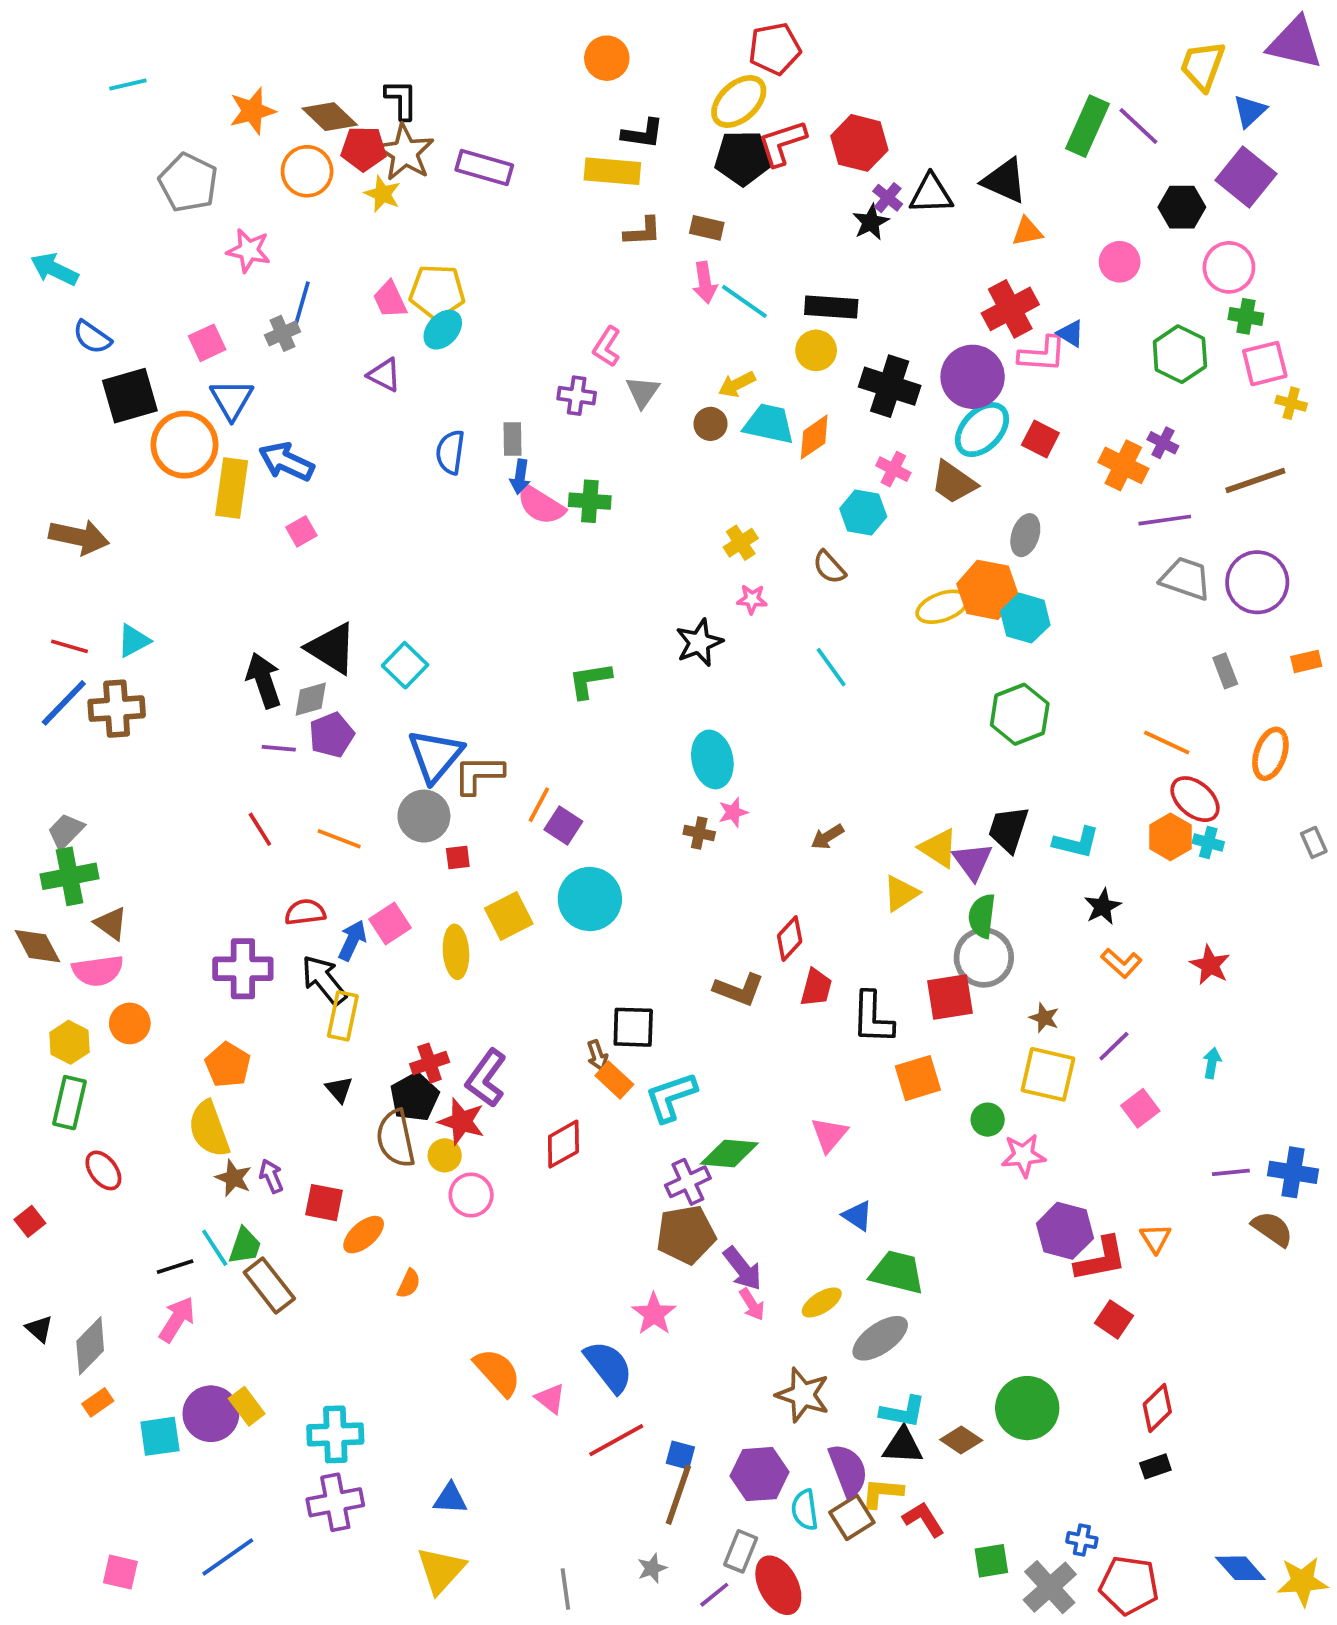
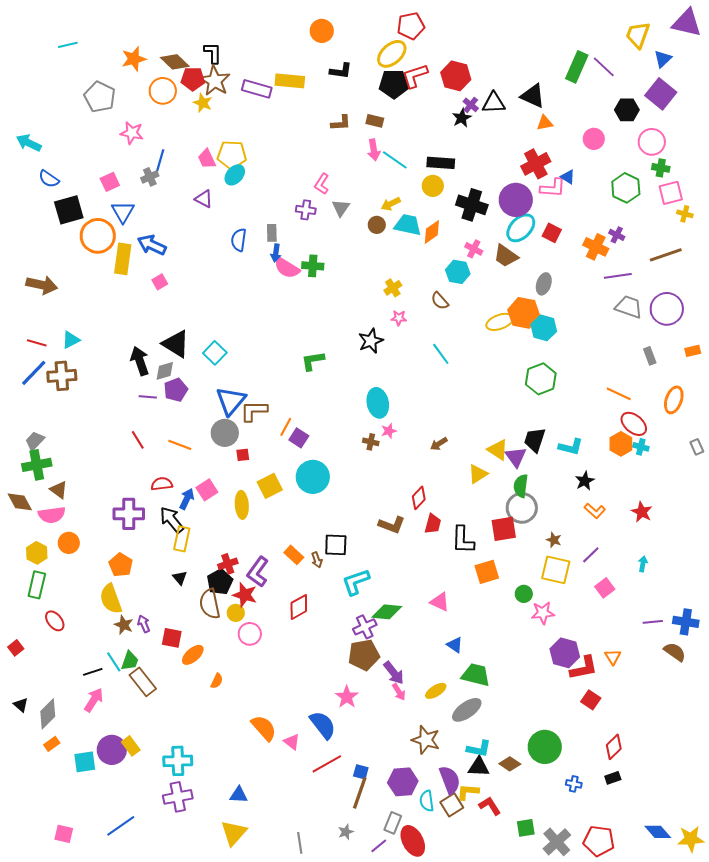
yellow rectangle: (612, 171) -> (290, 81), moved
orange rectangle: (614, 1080) -> (294, 555), moved
pink triangle: (829, 1135) -> (440, 602), turned -45
blue cross: (1082, 1540) -> (574, 784), moved

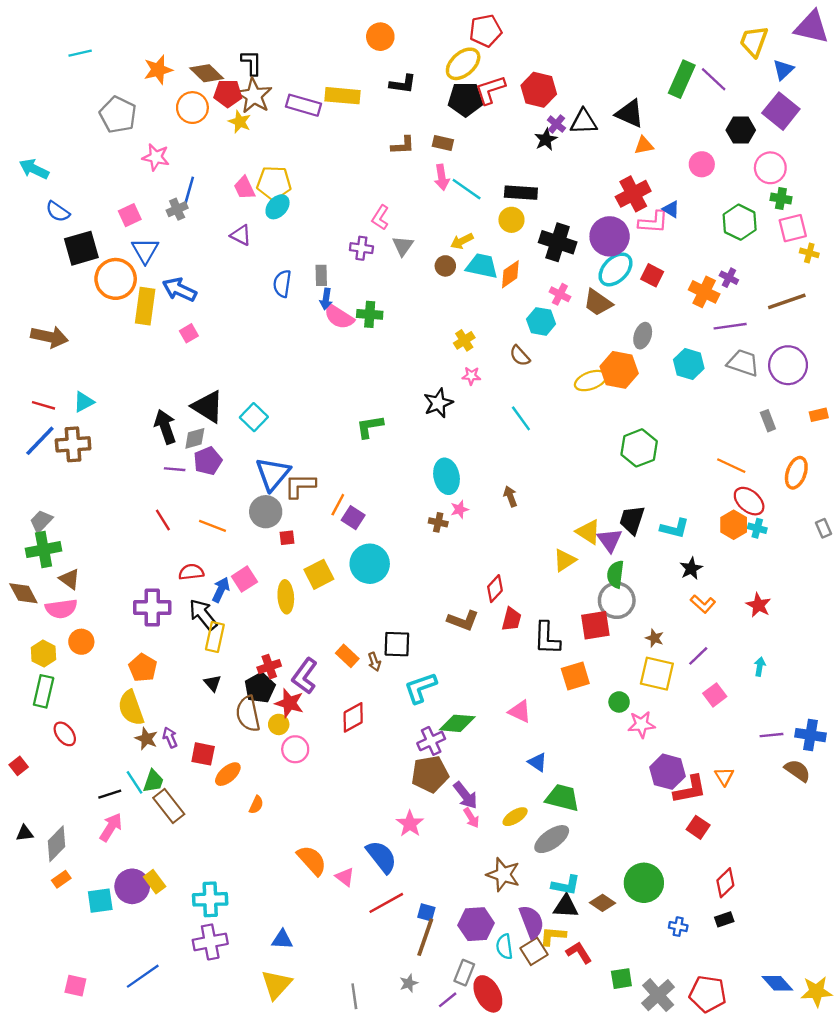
cyan hexagon: (544, 328) -> (689, 364), moved
brown arrow: (439, 444) -> (510, 496), moved, turned 102
black triangle: (21, 705) -> (25, 833), turned -49

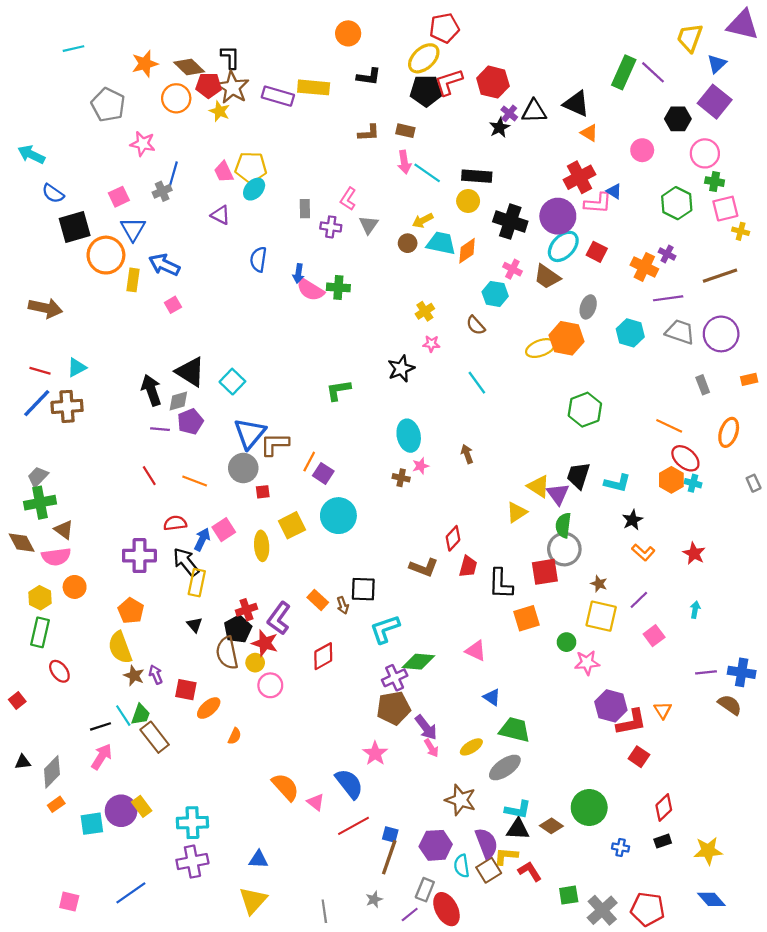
orange triangle: (644, 145) -> (589, 133), turned 42
gray rectangle: (321, 275) -> (305, 209), moved
yellow rectangle: (145, 306) -> (133, 280), size x0.7
yellow star: (816, 992) -> (708, 851), moved

